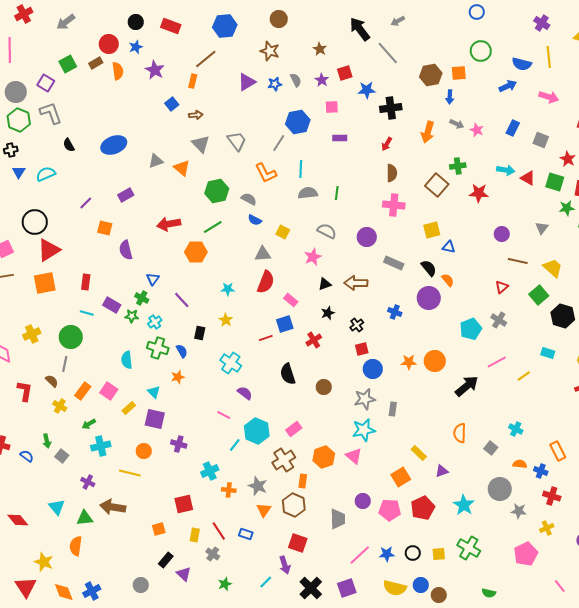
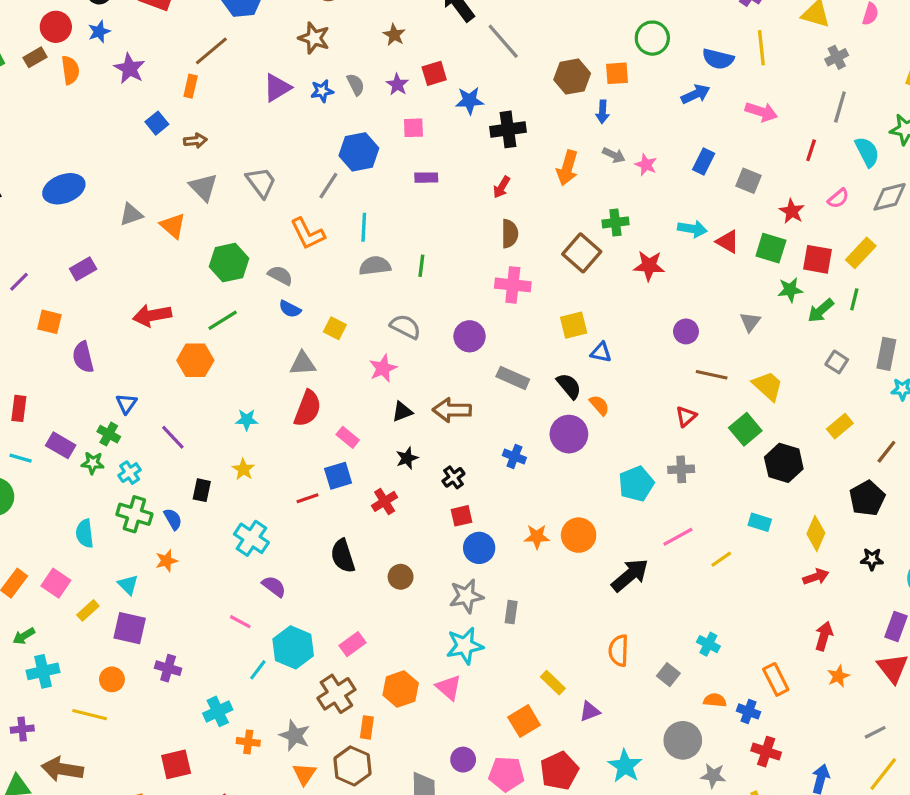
gray cross: (499, 320) -> (681, 469), turned -35
purple cross: (88, 482) -> (22, 729), turned -32

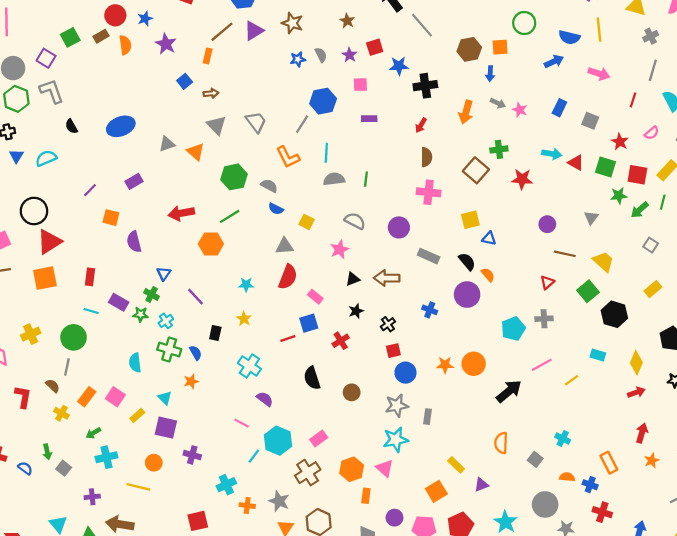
purple triangle: (277, 88) -> (254, 31), moved
orange rectangle: (367, 727) -> (366, 496), moved

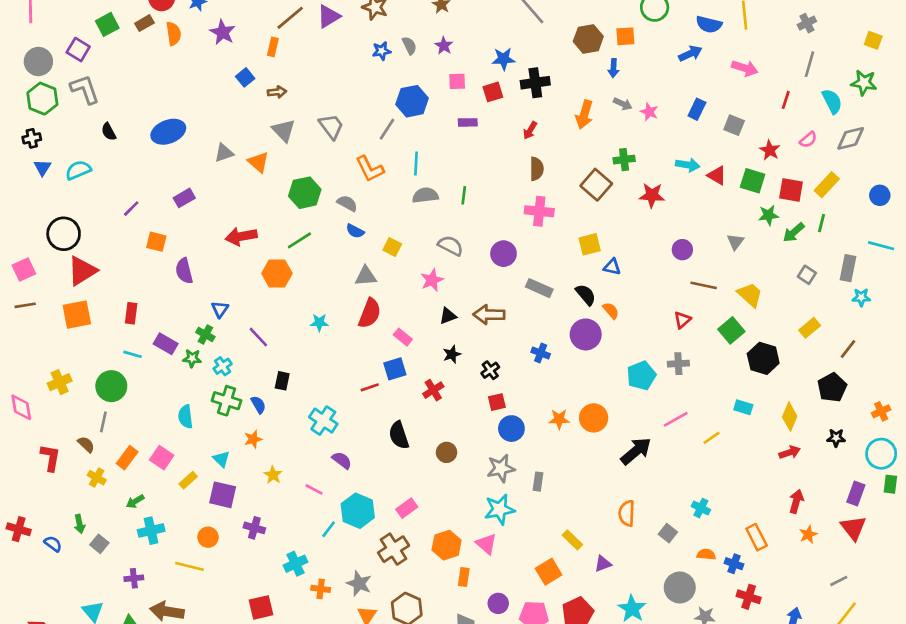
red square: (375, 47) -> (493, 92), moved
yellow star: (244, 319) -> (273, 475), moved

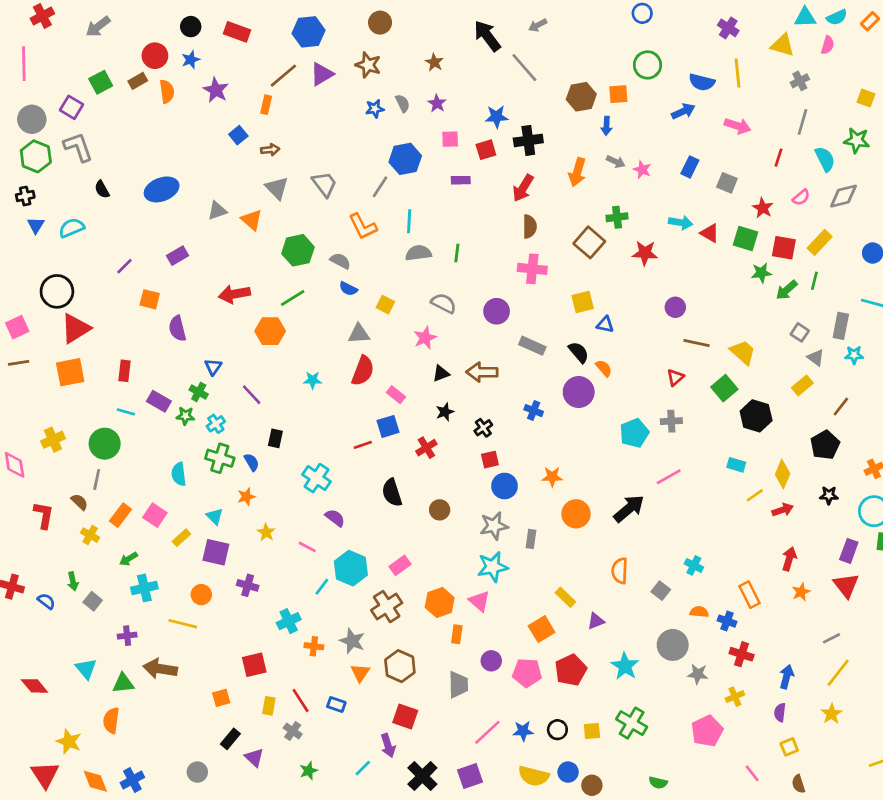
red arrow: (530, 130) -> (523, 188), size x1.5
gray triangle: (735, 242) -> (816, 358), moved, turned -30
orange circle: (594, 418) -> (576, 514), moved
yellow line: (712, 438) -> (755, 495), moved

